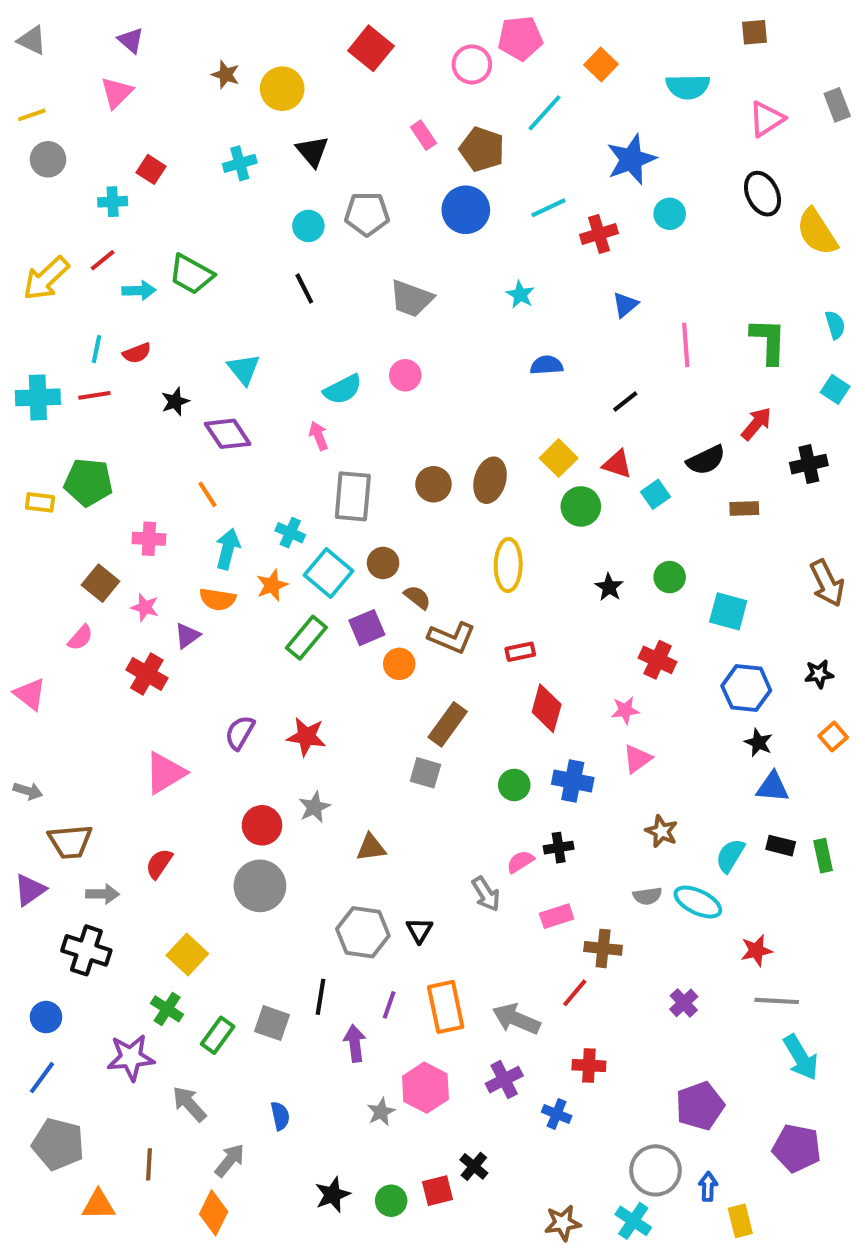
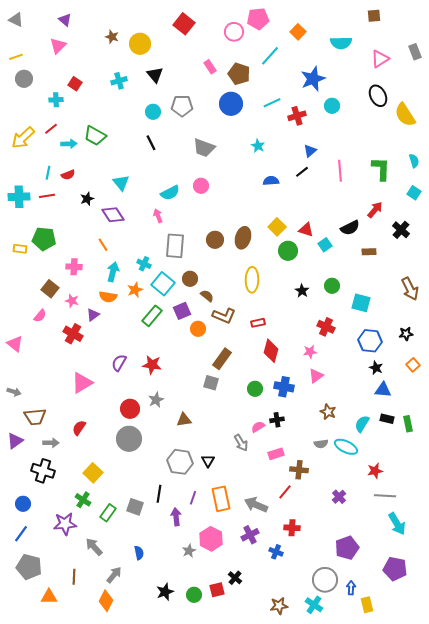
black line: (625, 401) -> (302, 172), moved
black cross: (809, 464) -> (401, 230), turned -36

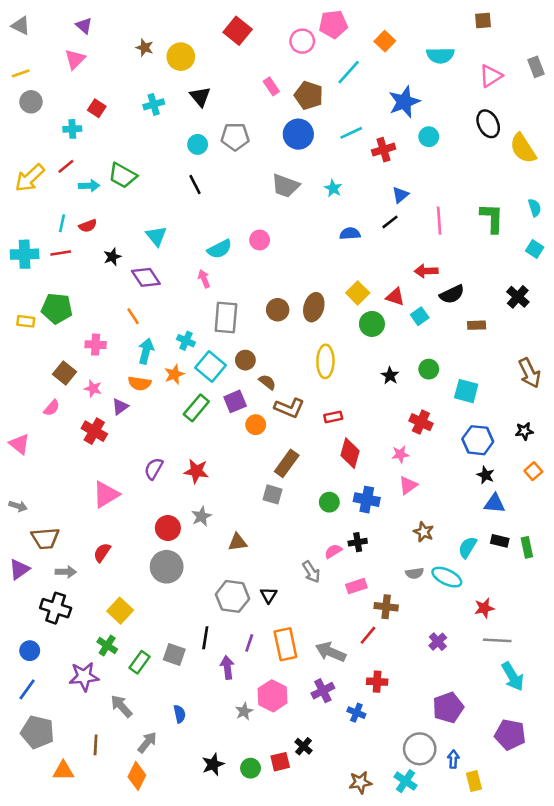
gray trapezoid: (204, 148) -> (285, 186), moved
red arrow: (375, 210) -> (426, 271), moved, turned -132

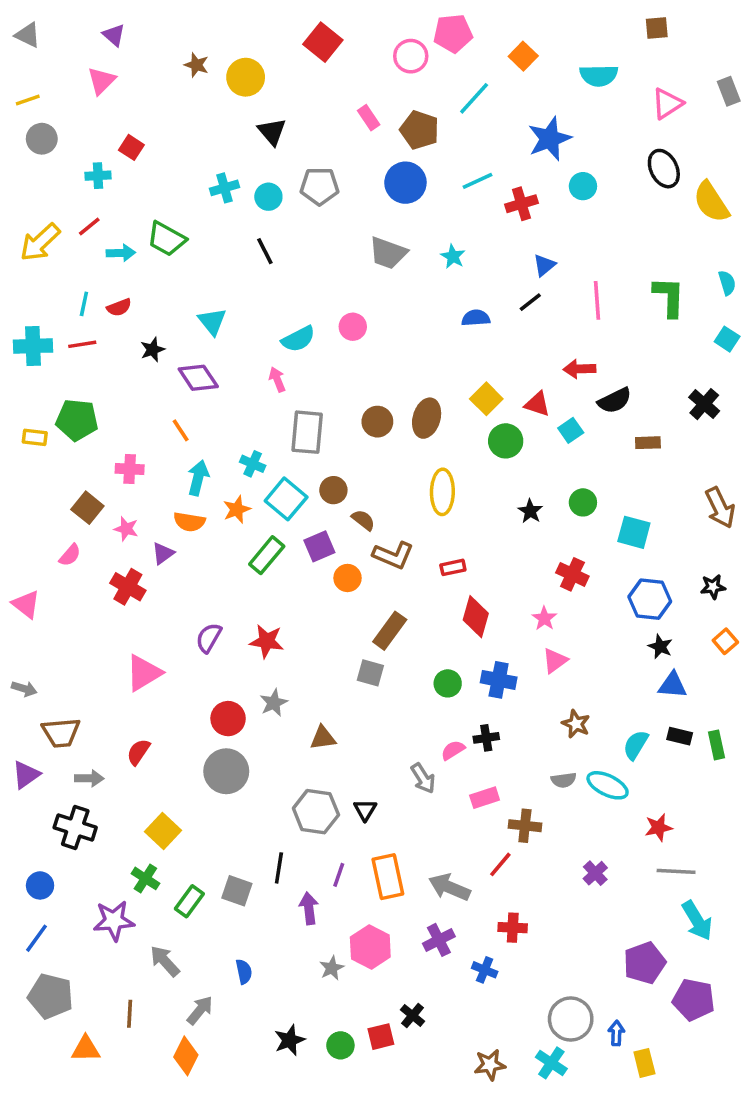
cyan cross: (154, 104) -> (225, 188), moved
pink star: (400, 454) -> (544, 618), turned -30
purple pentagon: (448, 707) -> (644, 963), moved

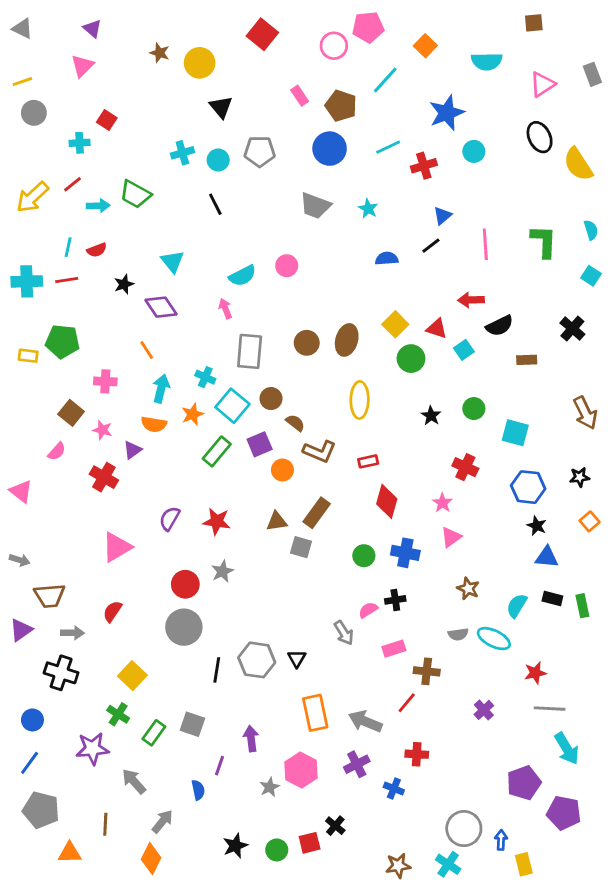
brown triangle: (323, 738) -> (277, 521), moved
black line: (279, 868) -> (217, 670), moved
purple line: (339, 875) -> (220, 766), moved

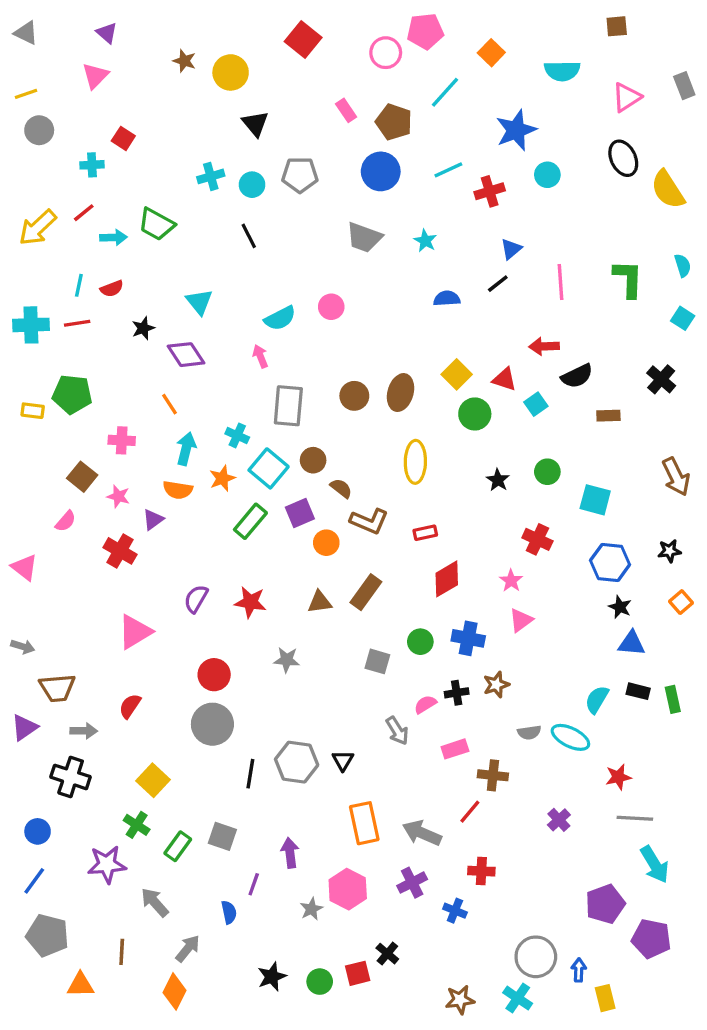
red diamond: (387, 501) -> (447, 579), turned 44
gray square: (301, 547) -> (377, 661), moved
gray star: (222, 571) -> (287, 660), moved, turned 30
brown star: (468, 589) -> (496, 685), moved, turned 30

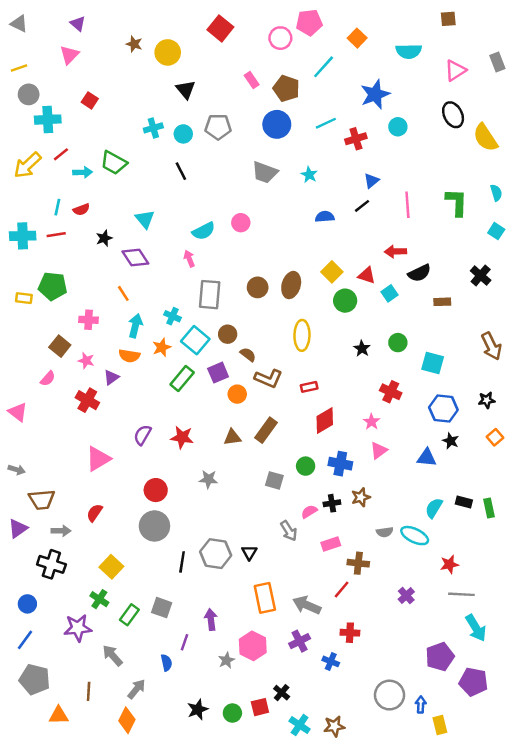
cyan cross: (92, 165) -> (48, 120), moved, size x1.5
blue triangle: (632, 643) -> (427, 458), moved
cyan cross: (518, 998) -> (300, 725), moved

